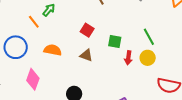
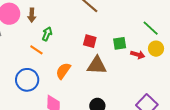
orange semicircle: (53, 50) -> (63, 71), turned -48
brown triangle: (86, 55) -> (97, 65), size x1.5
red arrow: (128, 58) -> (138, 55), turned -64

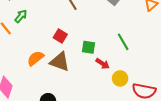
yellow circle: (156, 49) -> (120, 78), moved
orange semicircle: (63, 71) -> (35, 58), moved

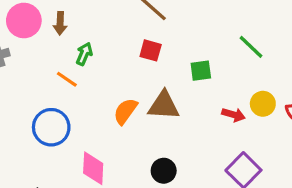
red square: (60, 36) -> (151, 50), moved
red arrow: (103, 64) -> (233, 115), moved

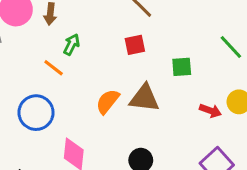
red square: (151, 50) -> (135, 45), turned -30

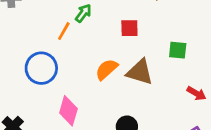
red square: (135, 45) -> (129, 28), moved
orange line: (54, 68) -> (64, 31), turned 72

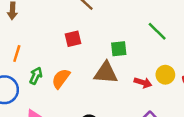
green arrow: (83, 13) -> (36, 76), moved
brown triangle: (140, 72) -> (106, 73), moved

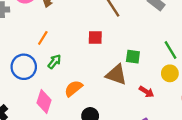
yellow circle: (165, 75) -> (170, 73), moved
orange semicircle: (61, 79) -> (73, 88), moved

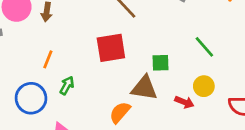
red square: (95, 38) -> (111, 48), size x1.6
yellow circle: (170, 73) -> (204, 86), moved
orange semicircle: (73, 88) -> (120, 112), moved

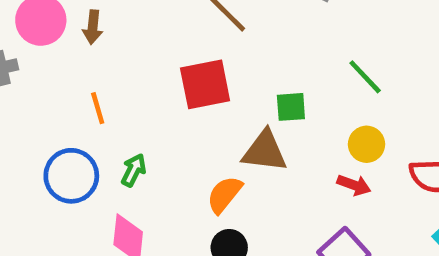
orange line: (48, 59) -> (98, 108), turned -36
green arrow: (67, 85) -> (134, 170), moved
red arrow: (184, 102) -> (354, 185), moved

